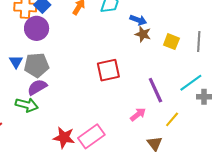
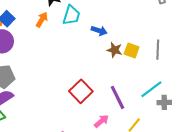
brown star: (143, 34) -> (115, 50), moved
red square: (108, 70) -> (81, 91), moved, turned -30

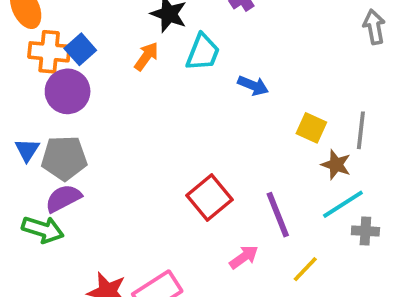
brown star: (115, 50) -> (336, 165), moved

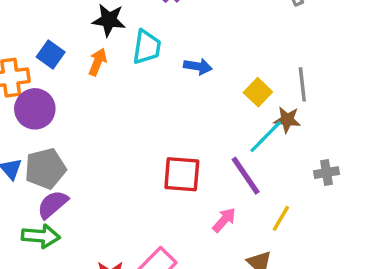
blue square: (80, 49) -> (51, 54), moved
yellow square: (311, 128) -> (258, 92), turned 32
red square: (209, 198) -> (182, 174), turned -33
cyan line: (343, 204) -> (266, 137), moved

